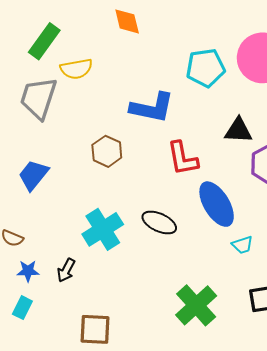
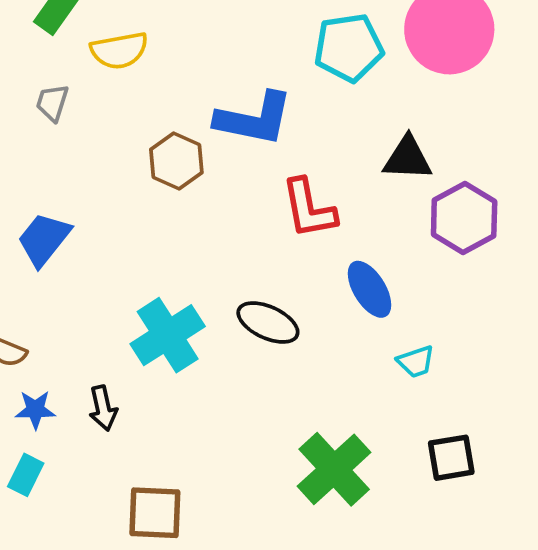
gray trapezoid: (38, 98) -> (52, 103), size x0.5
brown hexagon: (107, 151) -> (176, 161), moved
blue ellipse: (217, 204) -> (370, 289), size x0.7
black arrow: (66, 270) -> (103, 408), turned -40

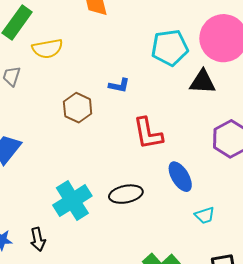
blue L-shape: (254, 119) -> (119, 85), size x0.5
black triangle: (408, 158) -> (203, 82), moved
black ellipse: (268, 322) -> (126, 194), turned -36

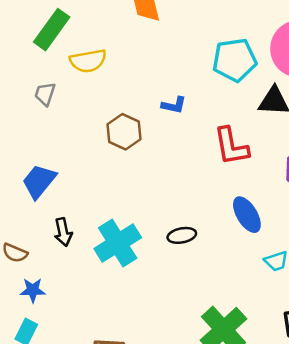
red L-shape: (148, 133) -> (231, 146), moved
black ellipse: (126, 194) -> (182, 235), size x0.7
black arrow: (38, 239) -> (63, 232), moved

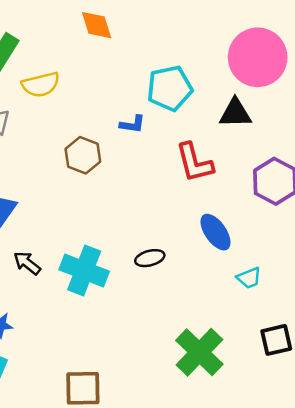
cyan pentagon: (235, 60) -> (170, 88), moved
black arrow: (63, 232) -> (27, 263), turned 144
cyan cross: (118, 243) -> (84, 270), turned -33

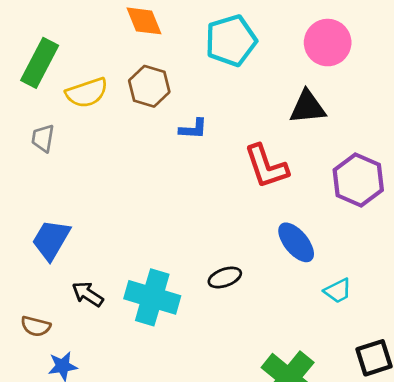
pink circle: (258, 57) -> (328, 43), size x0.7
cyan pentagon: (170, 88) -> (231, 41), moved
brown hexagon: (83, 155) -> (149, 86), moved

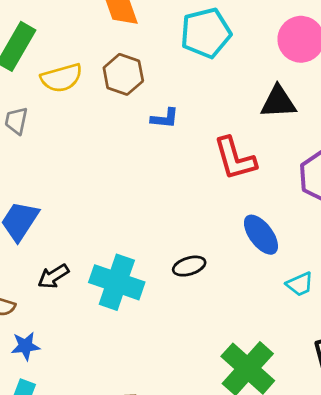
black arrow: (88, 294) -> (53, 276), turned -68

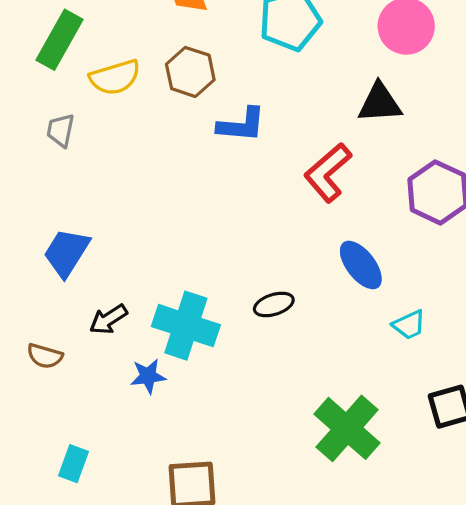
blue L-shape: (165, 118) -> (242, 125), size x1.4
red L-shape: (235, 159) -> (328, 173), turned 66
blue star: (25, 346) -> (148, 376), moved

